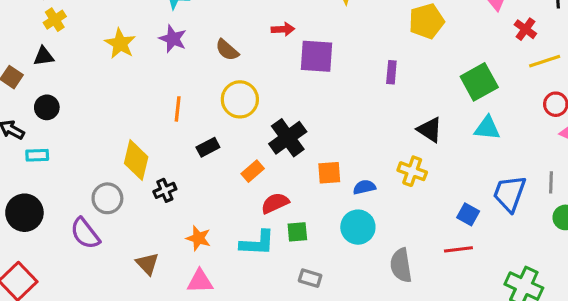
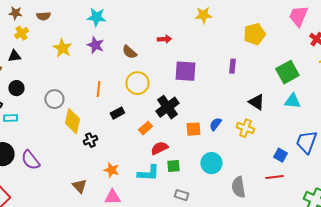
purple square: (316, 56) -> (185, 71), moved
blue semicircle: (364, 187) -> (215, 124), moved, turned -40
gray circle: (107, 198) -> (54, 99), moved
purple semicircle: (85, 233) -> (30, 160), moved

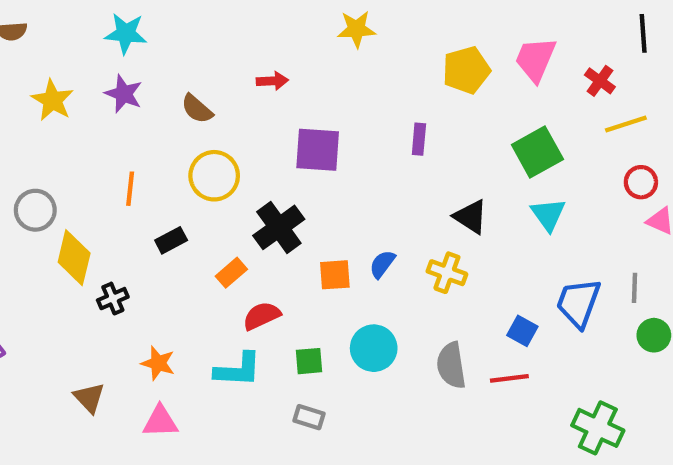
pink trapezoid: (298, 16) -> (535, 59), moved
cyan triangle: (292, 101) -> (548, 215), turned 48
green square: (173, 166) -> (309, 361), moved
gray semicircle: (238, 187) -> (451, 365), moved

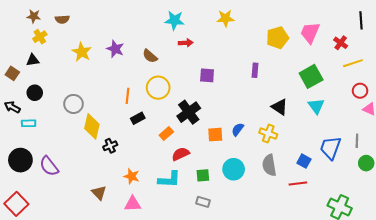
cyan star: (126, 33) -> (174, 20), moved
purple square: (318, 150) -> (207, 75), size x0.7
orange line: (130, 189) -> (128, 96), moved
gray semicircle: (451, 365) -> (269, 165), moved

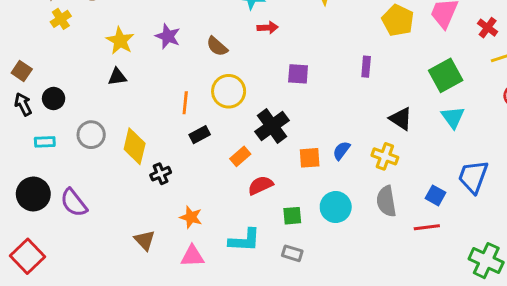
yellow pentagon: (277, 38) -> (398, 20), turned -30
black triangle: (33, 60) -> (117, 77), moved
gray circle: (73, 104) -> (91, 135), moved
black arrow: (12, 107) -> (23, 104), moved, turned 35
cyan L-shape: (169, 179) -> (245, 240), moved

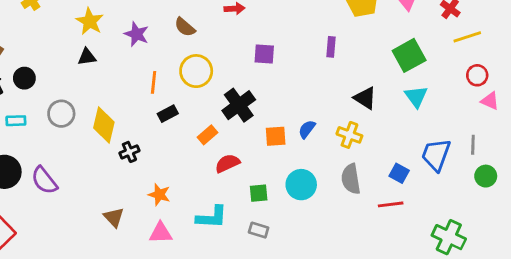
purple star: (168, 36) -> (137, 34), moved

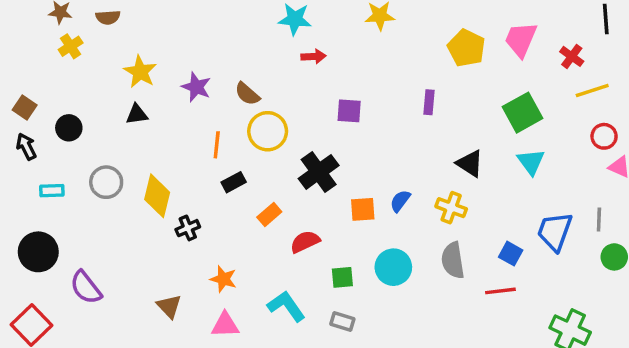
brown semicircle: (185, 27) -> (247, 94), moved
black circle: (24, 78) -> (69, 128), moved
orange rectangle: (207, 135) -> (269, 214), moved
purple semicircle: (44, 180) -> (86, 288), moved
cyan L-shape: (212, 217) -> (286, 306), turned -128

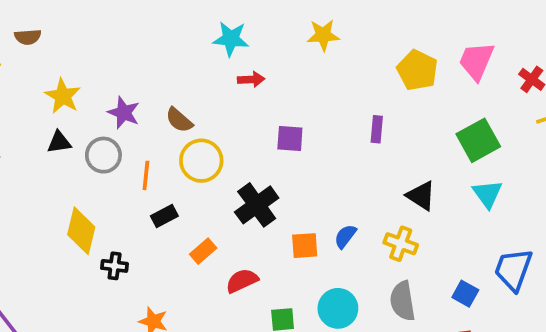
gray circle: (106, 182) -> (103, 155), moved
black cross: (188, 228) -> (115, 266), turned 30

